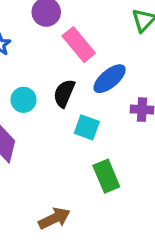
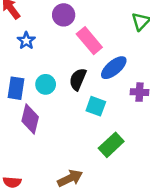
green rectangle: (106, 176) -> (111, 145), turned 70

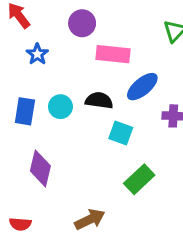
pink rectangle: (89, 41) -> (113, 54), turned -44
black semicircle: (78, 79) -> (99, 100), turned 75
purple diamond: (30, 119) -> (40, 168), moved

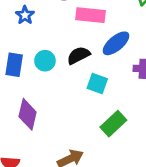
black semicircle: (99, 100) -> (78, 55), turned -35

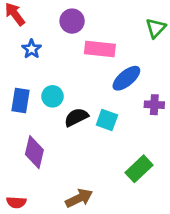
black semicircle: (78, 55) -> (76, 117), moved
green rectangle: (113, 124) -> (139, 169), moved

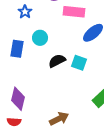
cyan circle: (53, 96) -> (40, 38), moved
purple diamond: (34, 152) -> (18, 99), moved

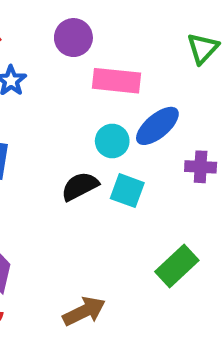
cyan circle: (40, 38) -> (112, 141), moved

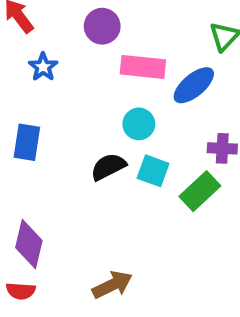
blue ellipse: (157, 126) -> (194, 85), moved
green rectangle: (177, 266) -> (200, 191), moved

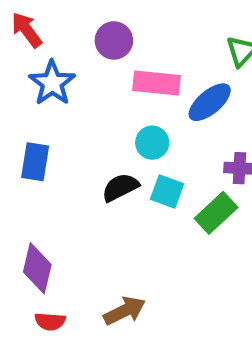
blue star: (43, 67) -> (52, 83), size x1.5
red semicircle: (21, 291) -> (50, 321), moved

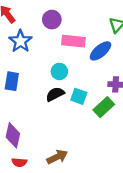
cyan circle: (152, 143) -> (59, 71), moved

